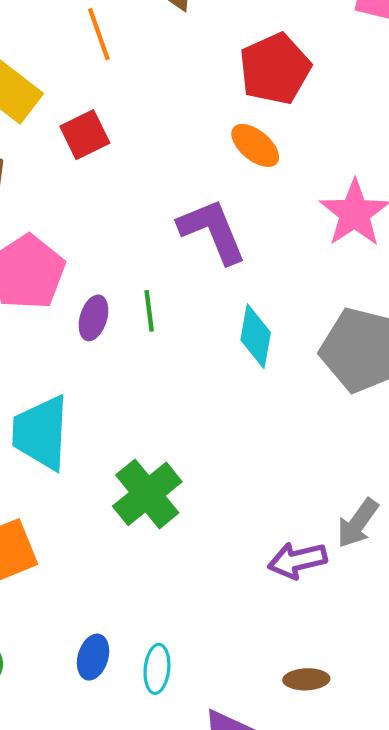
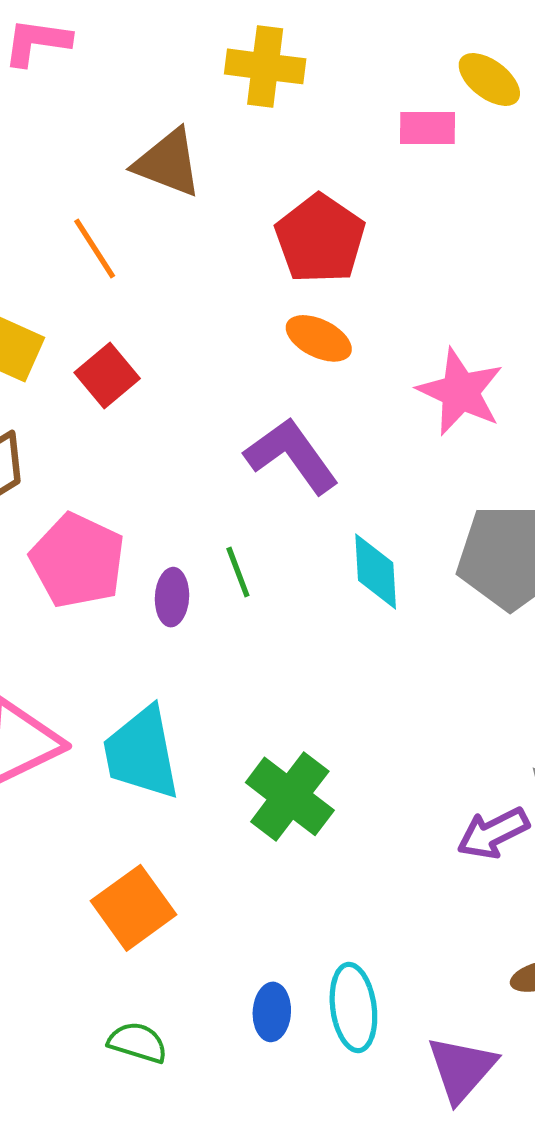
cyan ellipse: (157, 669) -> (353, 1008), size x1.4

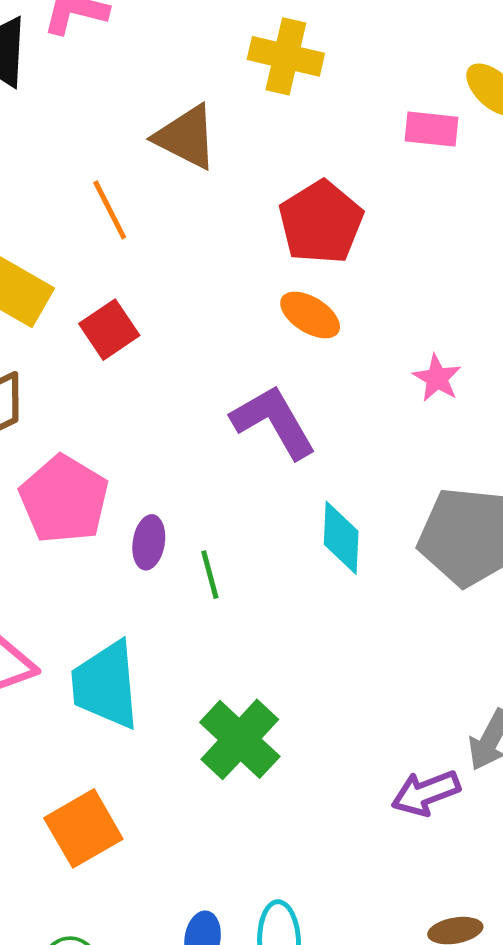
pink star: (460, 392) -> (437, 378), size x0.6
green line: (238, 572) -> (210, 575), moved

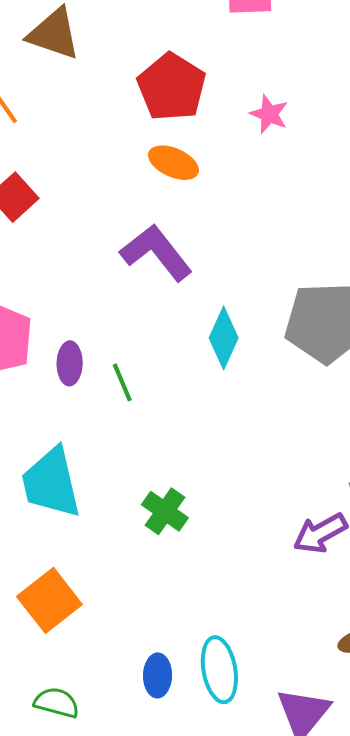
pink star: (437, 378) -> (269, 114), moved
cyan diamond: (341, 538) -> (224, 338), turned 30
green cross: (240, 739) -> (165, 511), size x0.7

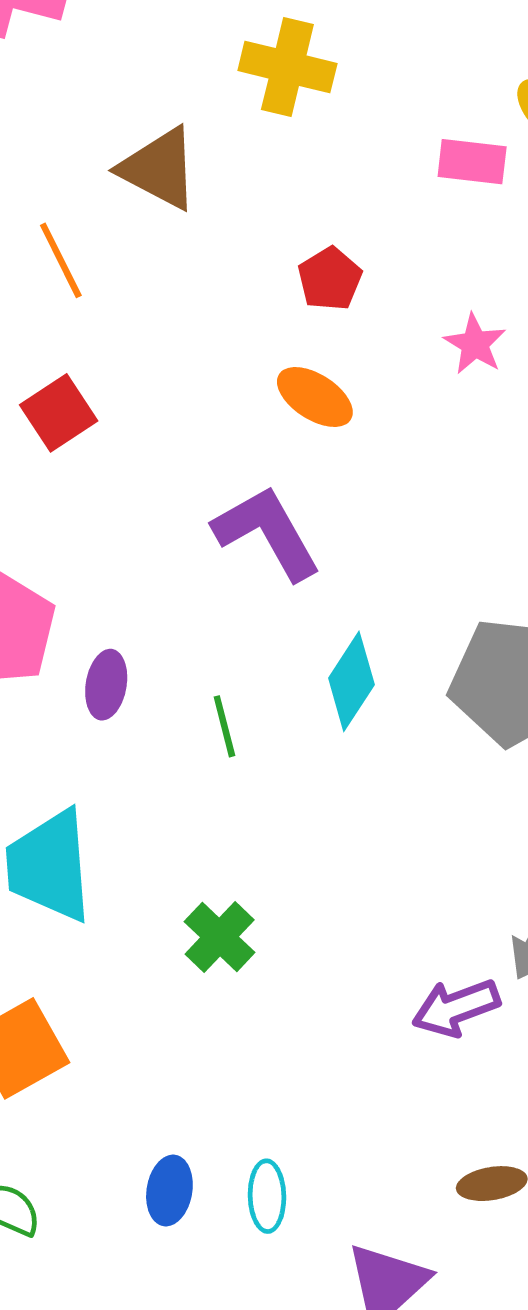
red pentagon: (172, 87) -> (330, 279), size x0.6
green line: (122, 382) -> (224, 726), moved
cyan ellipse: (219, 670) -> (267, 1196), size x0.7

